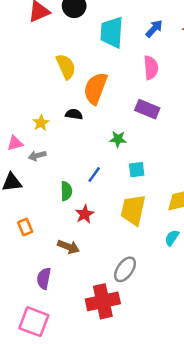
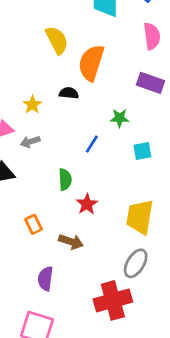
blue line: (94, 175) -> (92, 144), moved
yellow trapezoid: (133, 210) -> (140, 217), moved
orange rectangle: (25, 227) -> (34, 224), moved

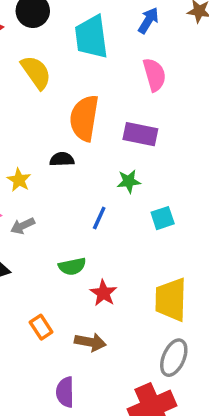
yellow semicircle: (57, 40) -> (36, 72), moved
purple rectangle: (150, 83) -> (140, 134), moved
green semicircle: (65, 179) -> (72, 266), turned 90

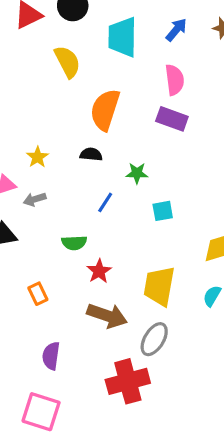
purple rectangle: (140, 134) -> (172, 119), moved
black semicircle: (62, 159) -> (91, 154), moved
brown arrow: (90, 342) -> (107, 316), moved, size x1.4

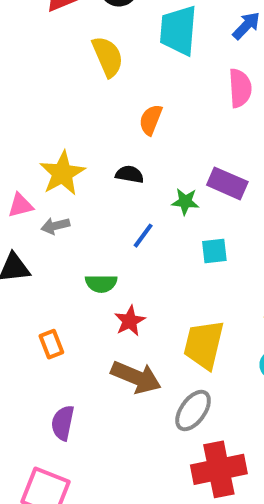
orange semicircle: (105, 110) -> (151, 120), size x0.6
purple rectangle: (172, 119) -> (227, 183), moved
yellow star: (38, 157) -> (62, 173), size x1.6
red cross: (128, 381) -> (219, 469), moved

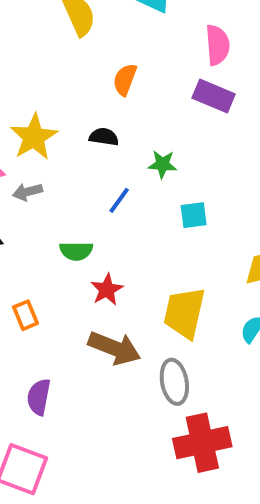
purple rectangle: (227, 183) -> (214, 96), moved
gray ellipse: (193, 411) -> (174, 382), turned -45

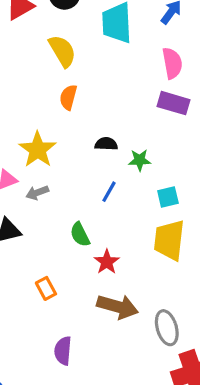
orange semicircle: (125, 80) -> (68, 97), moved
black semicircle: (104, 137) -> (106, 144), moved
green semicircle: (76, 251) -> (80, 235), turned 70
yellow trapezoid: (184, 313) -> (169, 240), moved

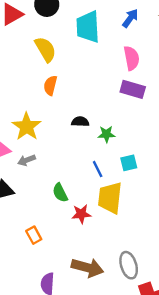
blue line: (109, 192) -> (98, 169), moved, turned -56
yellow trapezoid: (169, 240) -> (110, 198), moved
red star: (107, 262) -> (81, 214), turned 30
brown arrow: (118, 307) -> (87, 268), moved

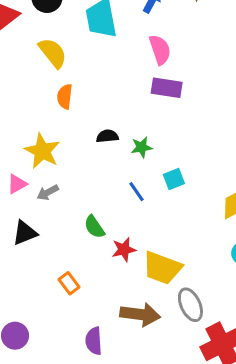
yellow trapezoid: (110, 198) -> (162, 268), moved, turned -68

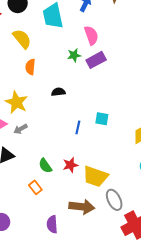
purple rectangle: (167, 88) -> (96, 60), turned -36
green star: (142, 147) -> (74, 55), moved
cyan square: (174, 179) -> (102, 119), turned 32
blue line: (137, 192) -> (78, 127), turned 48
green semicircle: (94, 227) -> (45, 166), moved

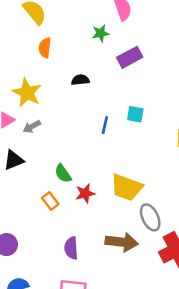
purple rectangle: (96, 60) -> (130, 57), moved
red star: (70, 165) -> (85, 193), moved
brown arrow: (82, 207) -> (122, 242), moved

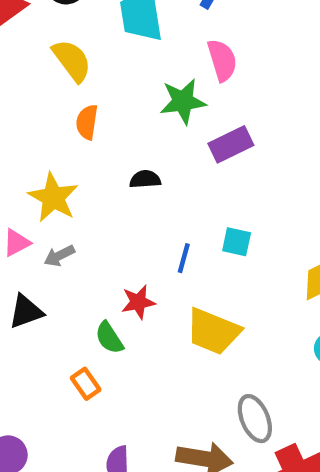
green star: (101, 33) -> (183, 101), size x1.5
yellow trapezoid: (127, 187) -> (213, 331), moved
red star: (85, 193) -> (138, 302), moved

